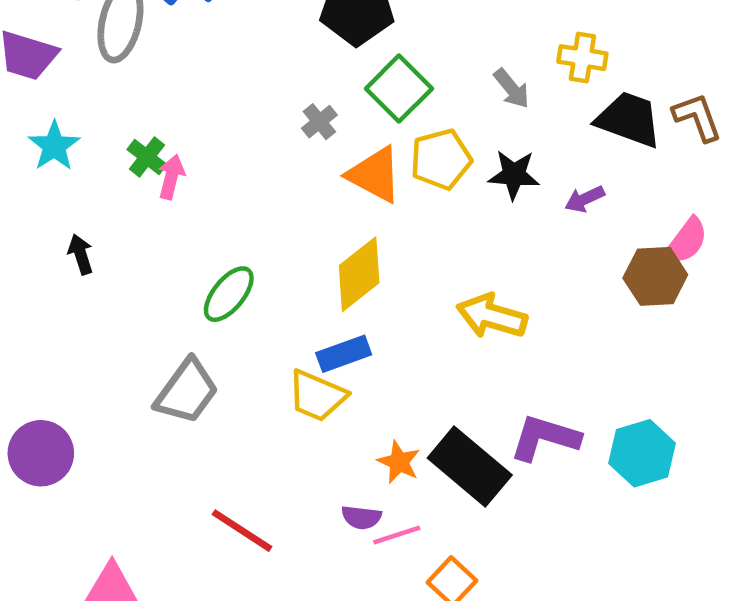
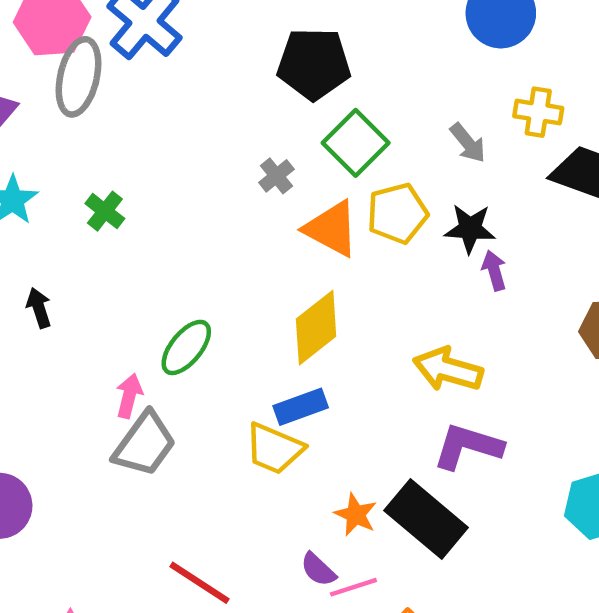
pink arrow: (171, 177) -> (129, 396), moved
purple arrow: (585, 199) -> (494, 270), moved, turned 99
purple L-shape: (545, 438) -> (468, 446), moved
purple semicircle: (361, 517) -> (318, 570), turned 36

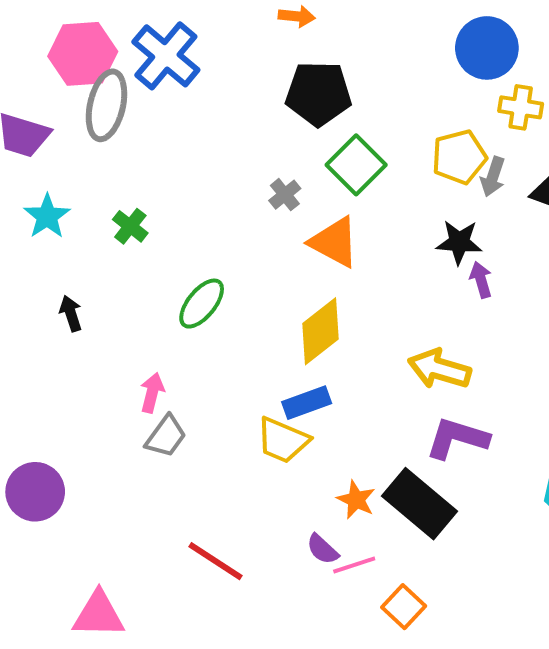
yellow cross: (538, 112) -> (521, 107), moved
gray arrow: (468, 143) -> (493, 177), moved, turned 57
yellow pentagon: (397, 213) -> (459, 157), moved
green ellipse: (186, 347) -> (202, 304), moved
gray trapezoid: (144, 444) -> (166, 436), size x0.7

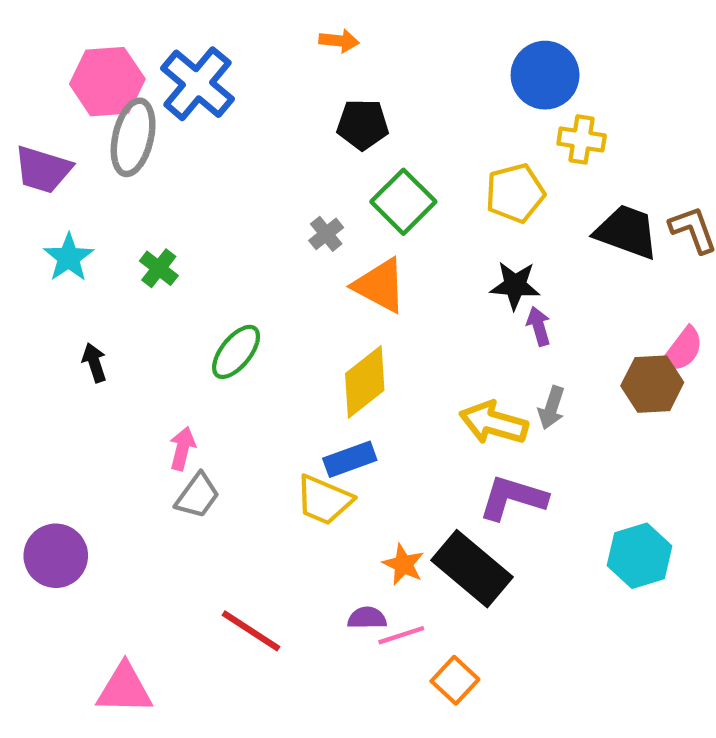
black pentagon: (318, 94) -> (363, 124), size x0.7
gray arrow: (493, 177) -> (551, 408), moved
purple semicircle: (322, 549) -> (367, 618), turned 136

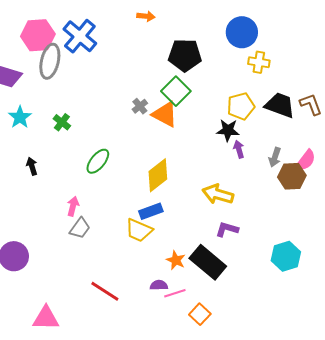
black pentagon: (363, 124) -> (185, 55), moved, size x1.4
yellow pentagon: (515, 193) -> (241, 106), moved
orange triangle: (380, 285) -> (165, 114), moved
gray arrow: (551, 408) -> (275, 157), moved
purple L-shape: (513, 498) -> (227, 229), size x0.7

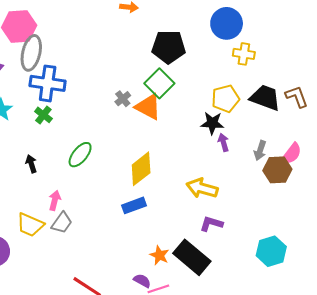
blue cross: (80, 36) -> (48, 83), moved, turned -32
black arrow: (32, 166) -> (31, 164), moved
yellow trapezoid: (139, 230) -> (30, 225), moved
purple semicircle: (159, 285) -> (142, 281), turned 30

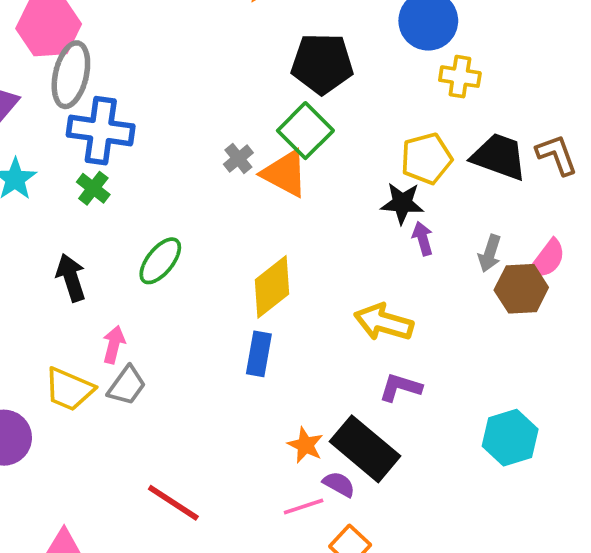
black arrow: (31, 164) -> (71, 278), size x1.4
blue rectangle: (134, 205) -> (259, 354), turned -60
purple semicircle: (142, 281) -> (339, 484), moved

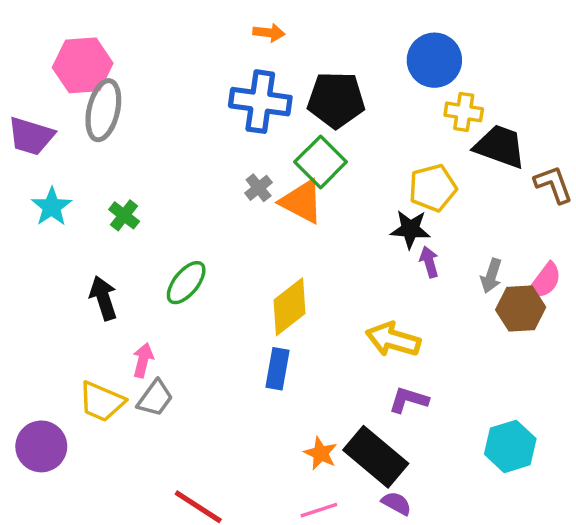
blue cross: (101, 131) -> (260, 102), moved
black trapezoid: (499, 157) -> (500, 146), moved
purple semicircle: (339, 484) -> (396, 503), moved

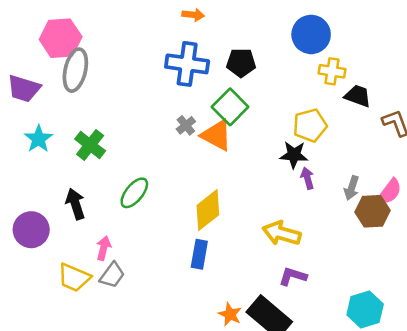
black pentagon: (336, 100) -> (241, 63), size x0.7
black trapezoid: (500, 146) -> (358, 96), size x0.7
green cross: (124, 215) -> (90, 145), size x1.4
purple circle: (41, 446) -> (31, 230), moved

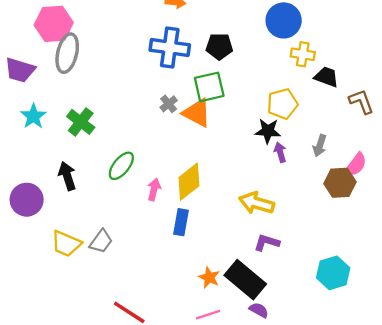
green square: (230, 107) -> (209, 87), turned 32
gray arrow: (352, 188) -> (320, 146), moved
pink arrow: (104, 248) -> (154, 190), moved

